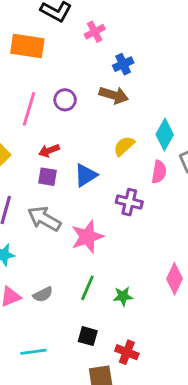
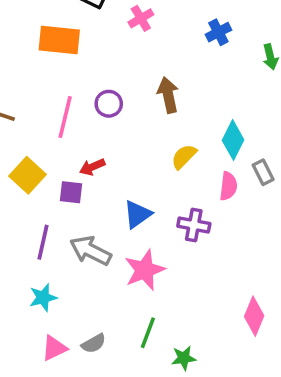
blue cross: (123, 64) -> (218, 32), moved
brown arrow: (114, 95) -> (168, 95), turned -116
blue triangle: (86, 175) -> (137, 214), moved
purple square: (48, 177) -> (71, 192), moved
green star: (123, 296) -> (184, 358), moved

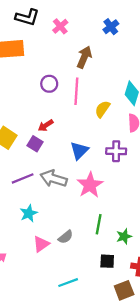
brown arrow: (168, 95) -> (84, 57), moved, turned 45
pink line: (65, 117) -> (76, 91), moved
purple square: (71, 192) -> (35, 144), turned 35
purple line: (43, 242) -> (23, 178), turned 65

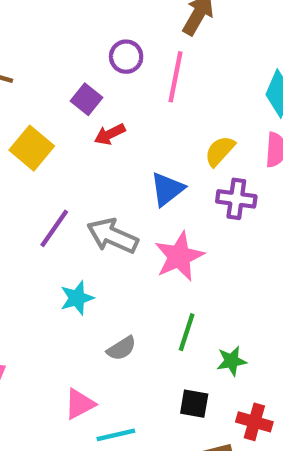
yellow semicircle: (102, 109) -> (220, 151), moved
purple square: (35, 144) -> (87, 99), moved
purple line: (23, 178) -> (54, 228), turned -40
cyan star: (29, 213) -> (77, 298), moved
pink triangle: (41, 244) -> (80, 404), moved

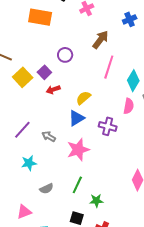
pink line: (176, 77) -> (109, 67), moved
yellow square: (32, 148) -> (23, 77), moved
yellow semicircle: (220, 151) -> (83, 98), moved
gray arrow: (112, 236) -> (49, 136), size x0.6

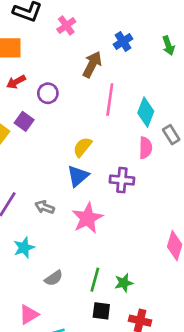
blue cross: (130, 19) -> (123, 42), moved
red arrow: (53, 90) -> (16, 82), moved
green line: (77, 185) -> (95, 280), moved

